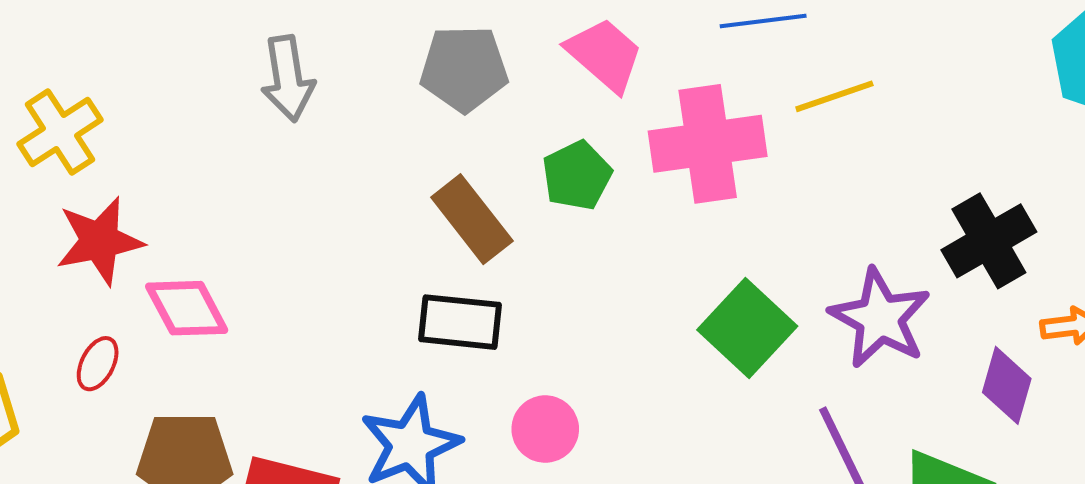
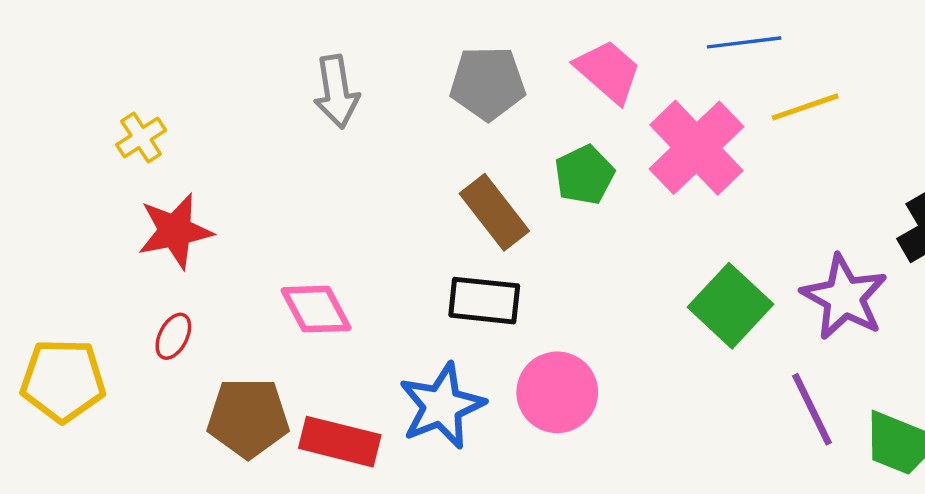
yellow cross: (60, 132) -> (141, 138), size x0.7
pink cross: (708, 144) -> (697, 148), turned -36
pink diamond: (187, 308) -> (316, 309), moved
pink circle: (545, 429) -> (557, 392), size x1.4

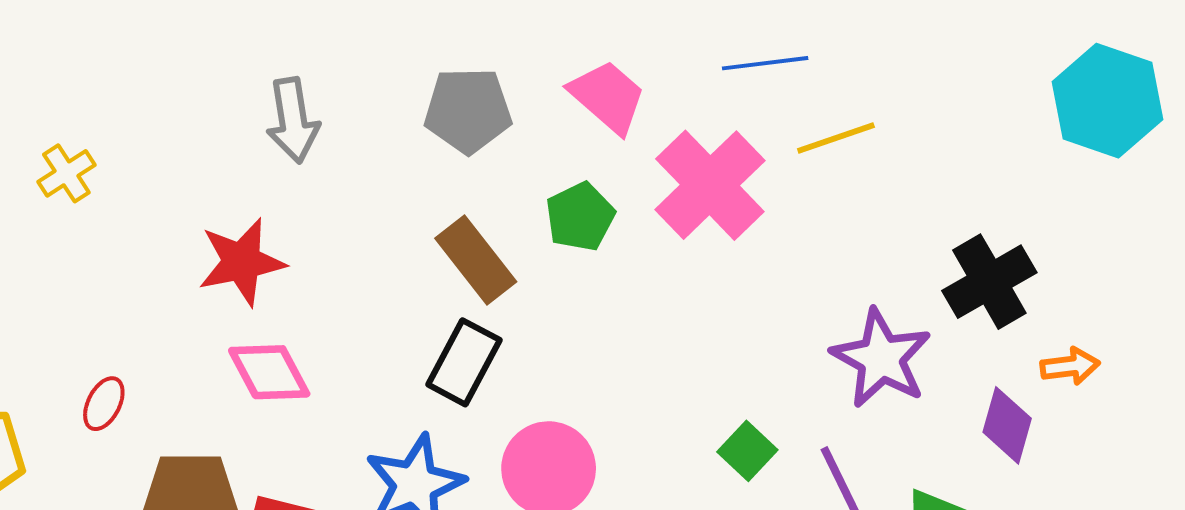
red star: (175, 231) -> (242, 262), moved
black rectangle: (484, 301) -> (464, 362), turned -68
green square: (730, 306) -> (747, 451), moved, size x0.6

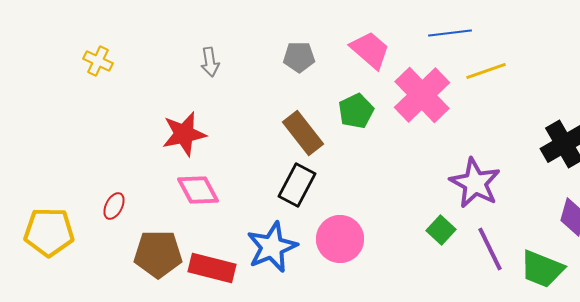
gray pentagon: (468, 110) -> (299, 57), size x0.7
gray arrow: (293, 120) -> (210, 62), size x0.7
yellow cross: (66, 173) -> (98, 61), moved, turned -32
purple star: (881, 358) -> (475, 183), moved

